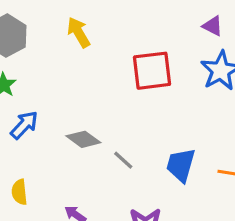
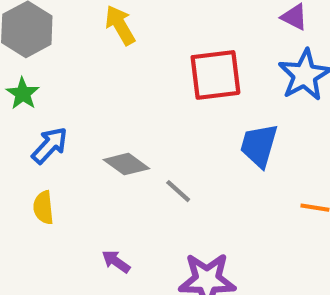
blue trapezoid: (181, 165) -> (259, 145), moved
yellow semicircle: (19, 192) -> (43, 208), moved

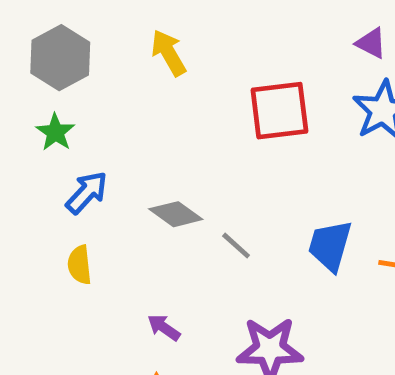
blue trapezoid: (259, 145) -> (330, 246), moved

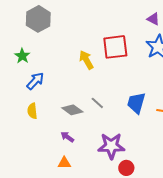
yellow arrow: (169, 53) -> (86, 60), moved
gray hexagon: (60, 58) -> (38, 19), moved
gray diamond: (176, 214) -> (72, 110), moved

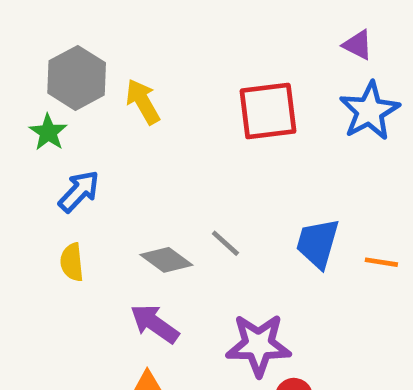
gray hexagon: (38, 19) -> (77, 78), moved
yellow arrow: (86, 60) -> (143, 102), moved
purple arrow: (67, 137) -> (155, 324), size x1.5

